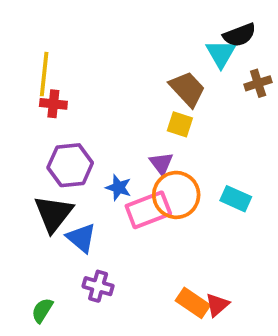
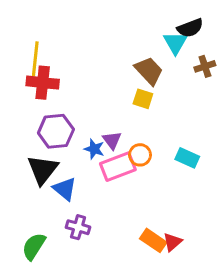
red cross: (53, 104) -> (43, 83), size x1.5
purple triangle: (161, 163) -> (112, 140), moved
orange circle: (176, 195) -> (140, 155), size x0.6
green semicircle: (42, 310) -> (34, 246), size x1.4

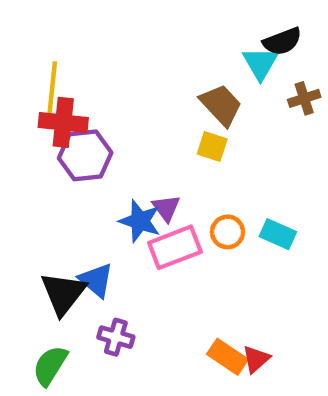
purple hexagon: (56, 131) -> (85, 155), moved
blue star: (94, 149) -> (140, 221), size x1.4
orange circle: (140, 155) -> (228, 232), moved
black triangle: (43, 170) -> (63, 293), moved

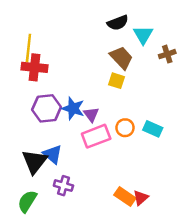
black semicircle: (282, 41) -> (118, 23), moved
purple hexagon: (85, 155) -> (47, 108), moved
blue star: (140, 221) -> (73, 108), moved

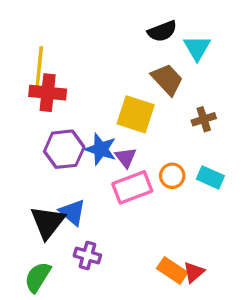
brown cross: (167, 54) -> (204, 119), moved
yellow square: (117, 81) -> (136, 114), moved, size x1.6

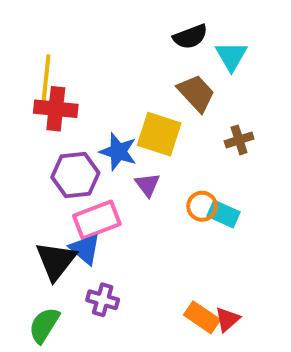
blue star: (101, 149) -> (118, 152), moved
cyan rectangle: (210, 177) -> (223, 214), moved
pink rectangle: (132, 187) -> (97, 220), moved

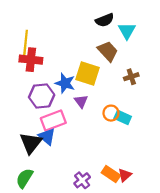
purple cross: (103, 300) -> (82, 180), moved, turned 35

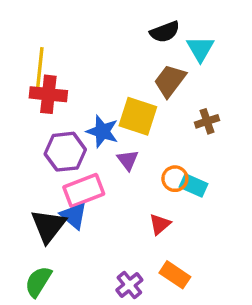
brown trapezoid: (108, 51) -> (170, 81), turned -100
red triangle: (125, 175) -> (160, 224), moved

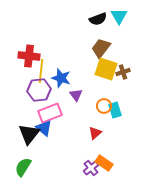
cyan triangle: (200, 49) -> (119, 16), moved
yellow line: (40, 67) -> (41, 71), moved
yellow square: (138, 116) -> (106, 69), moved
cyan rectangle: (194, 185) -> (115, 110), turned 49
purple cross: (129, 285) -> (91, 168), moved

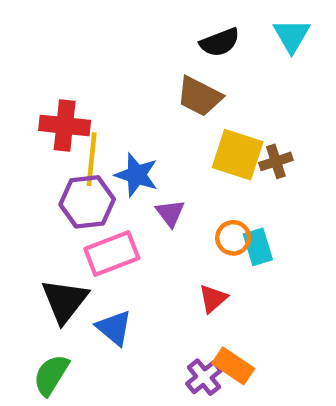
cyan triangle: (119, 16) -> (292, 36), moved
brown trapezoid: (101, 48) -> (199, 96), moved, turned -100
blue triangle: (44, 128) -> (114, 328), moved

